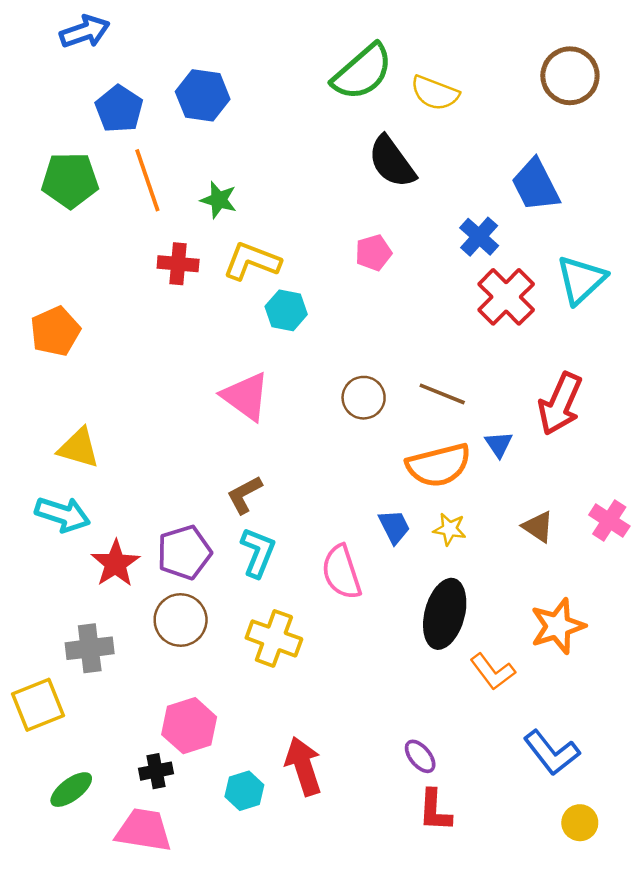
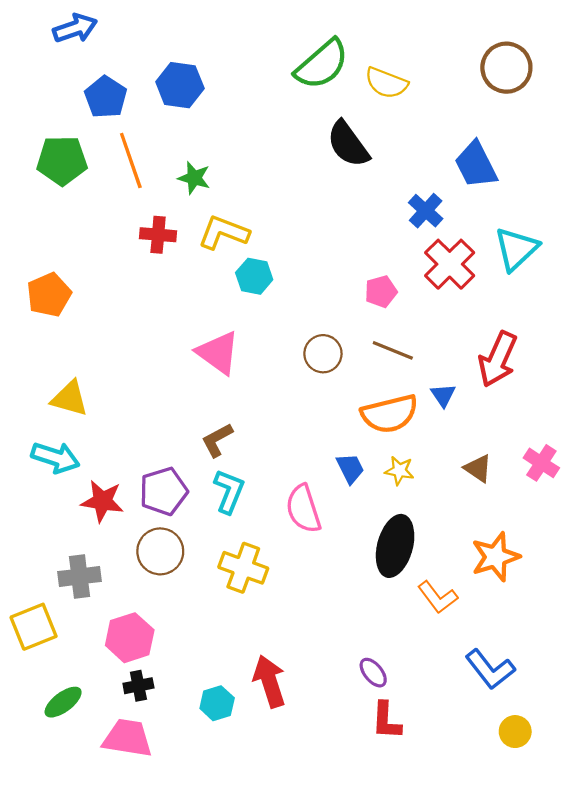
pink pentagon: (373, 253) -> (381, 291), moved
red star: (115, 563) -> (102, 501), turned -30
pink hexagon: (189, 726) -> (130, 638), moved

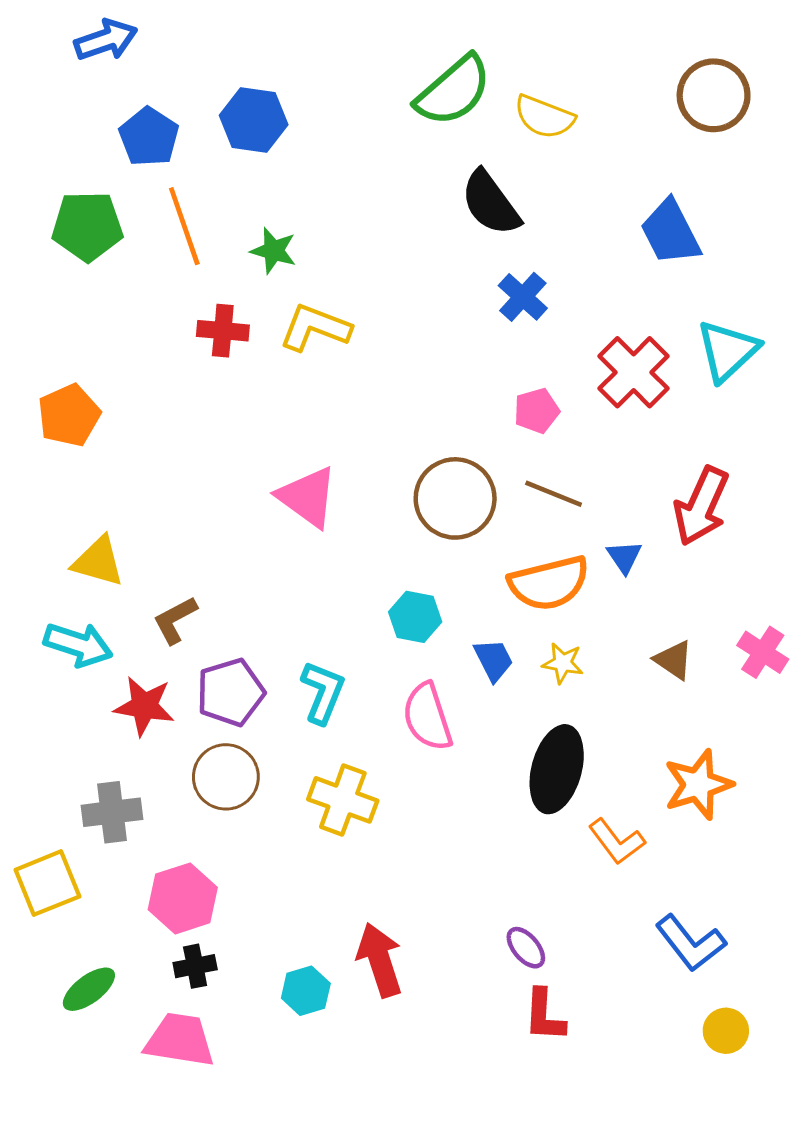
blue cross: (426, 211) -> (523, 297), moved
cyan hexagon: (254, 276) -> (415, 617), moved
brown circle: (323, 354) -> (455, 498), size x1.5
brown L-shape: (217, 440) -> (175, 620), moved

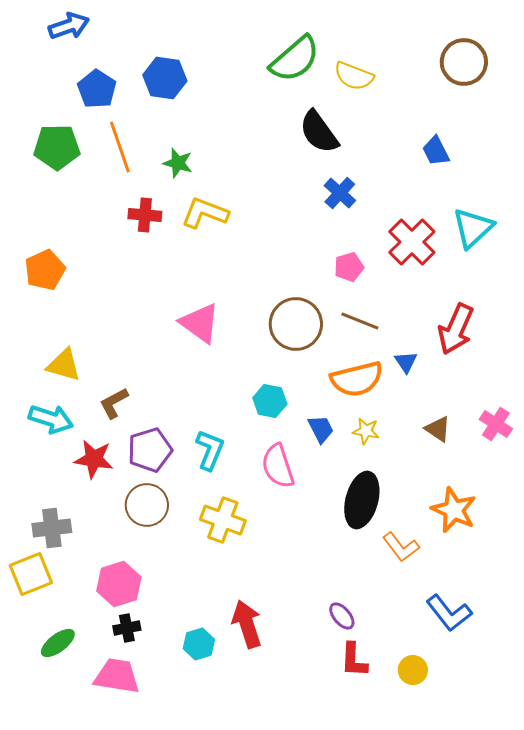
blue trapezoid: (670, 232) -> (436, 151), size x0.7
orange star: (698, 785) -> (454, 510), turned -30
gray cross: (112, 812) -> (52, 528), moved
yellow circle: (726, 1031) -> (413, 670), moved

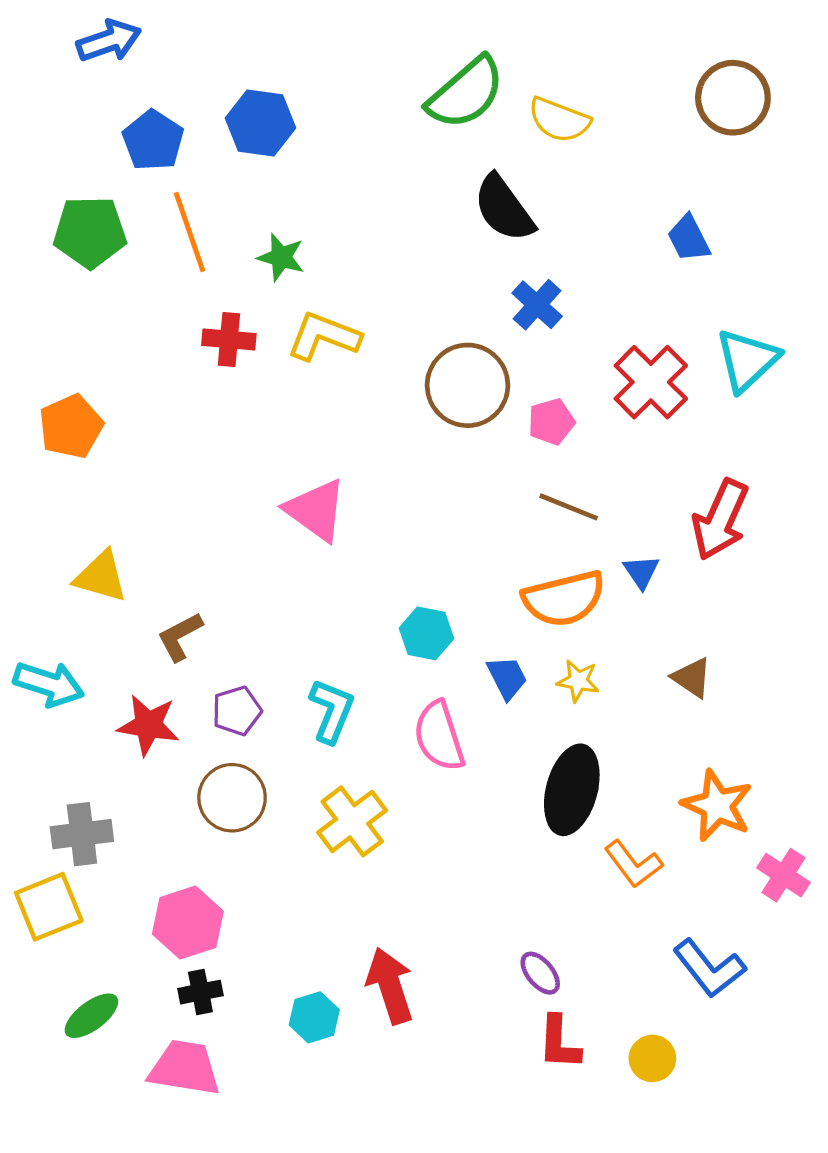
brown circle: (296, 324) -> (468, 385), moved
cyan arrow: (51, 419) -> (49, 684), moved
pink cross: (496, 424) -> (784, 875), moved
purple pentagon: (150, 450) -> (237, 711), size x0.7
yellow cross: (223, 520) -> (352, 821), turned 33

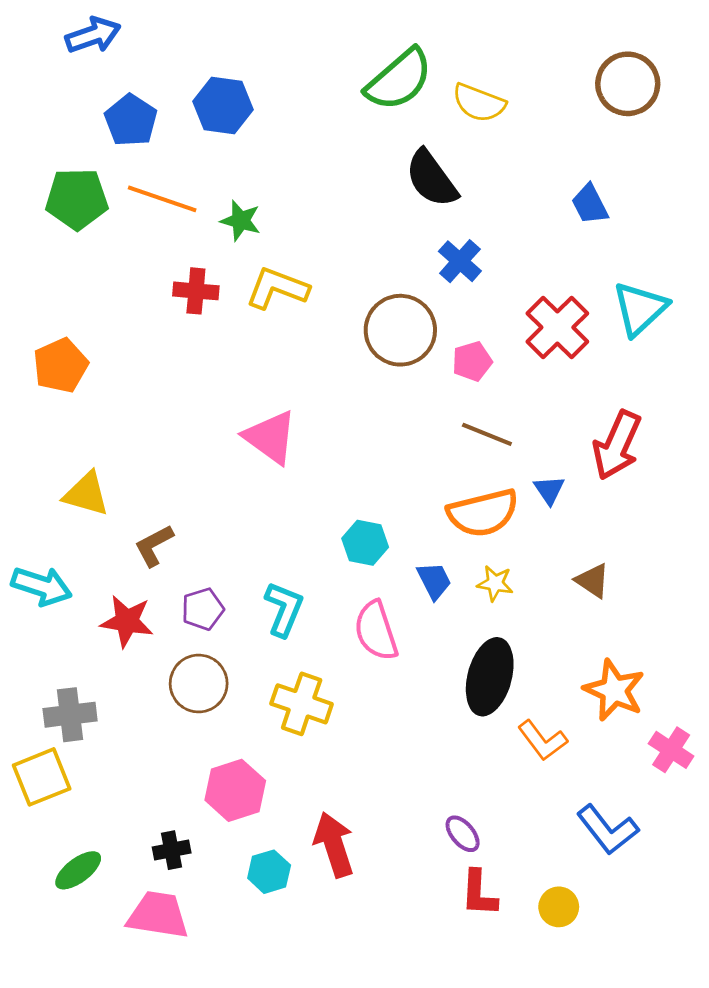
orange line: (189, 232) -> (162, 199), turned -52
yellow cross: (352, 821) -> (302, 704), turned -34
pink hexagon: (188, 923) -> (235, 790), moved

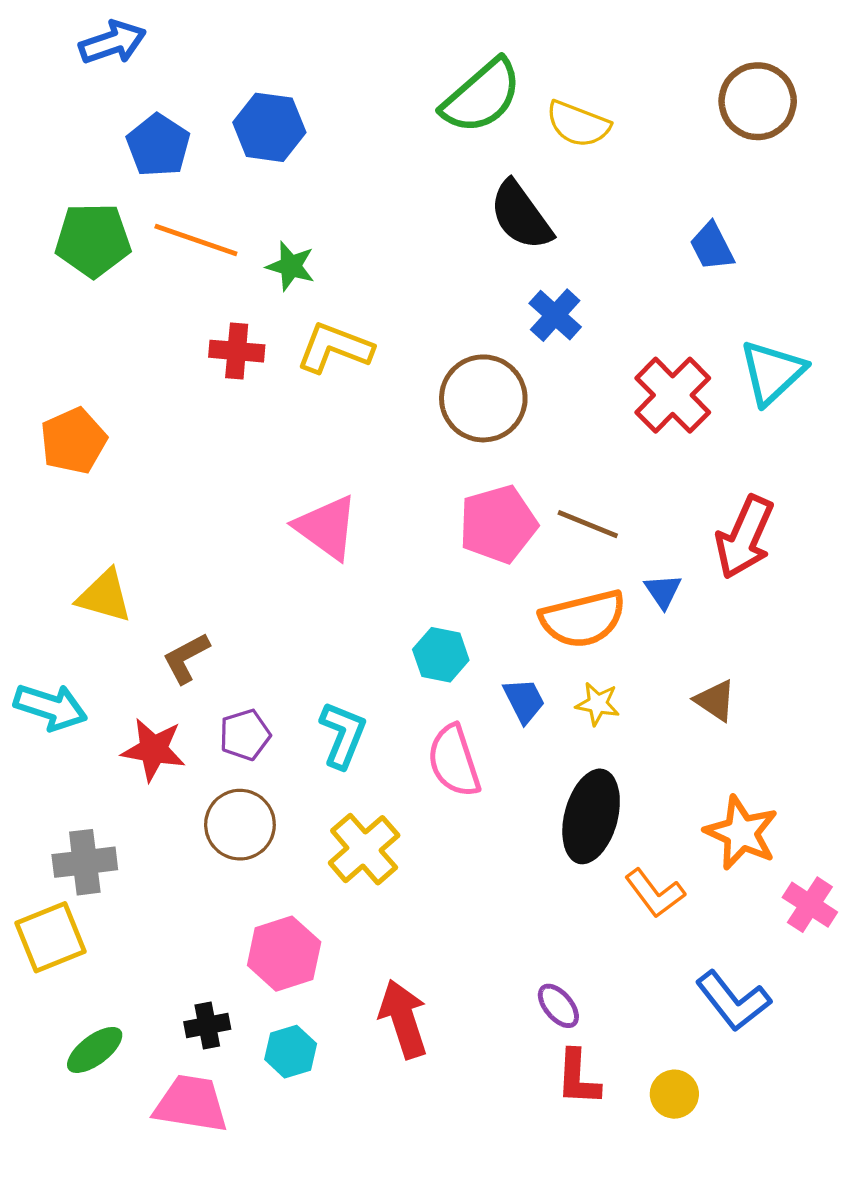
pink pentagon: (472, 361) -> (498, 524), moved, size x1.6
yellow cross: (302, 704) -> (364, 849), turned 30
cyan hexagon: (269, 872) -> (291, 1052), moved

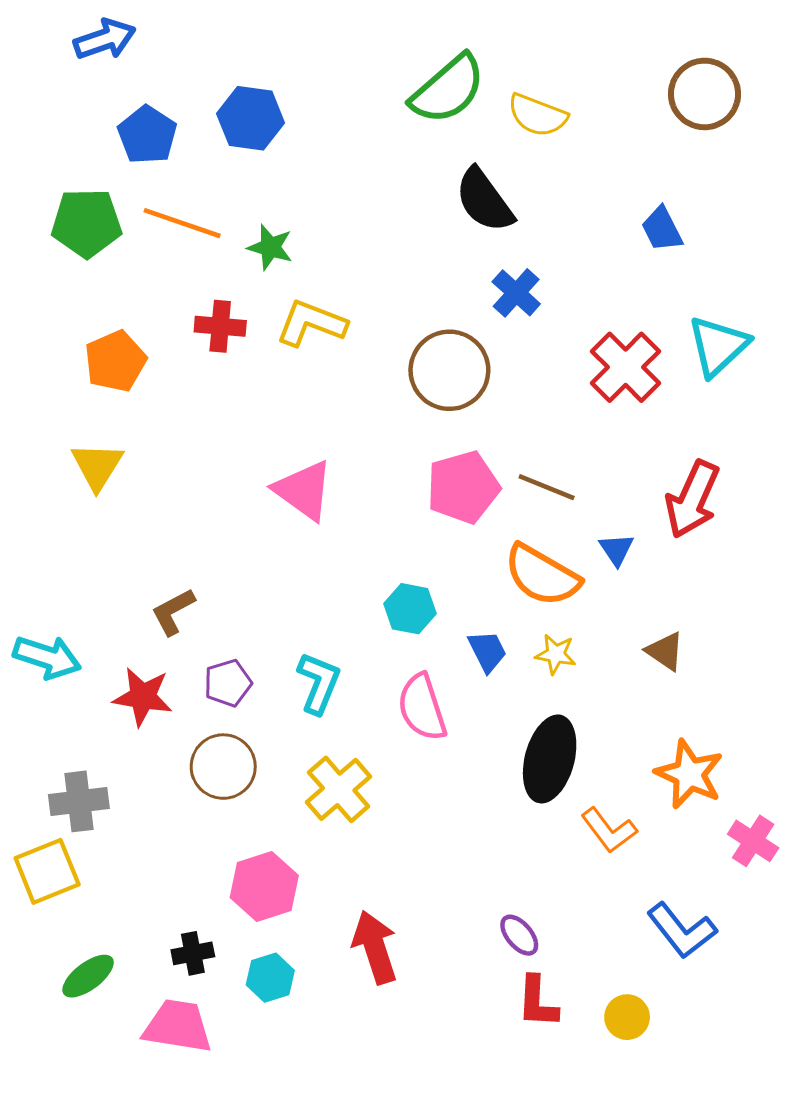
orange pentagon: (73, 441) -> (115, 361), moved
yellow triangle: (104, 596) -> (97, 466), moved, turned 46
orange semicircle: (583, 619) -> (542, 575), turned 44

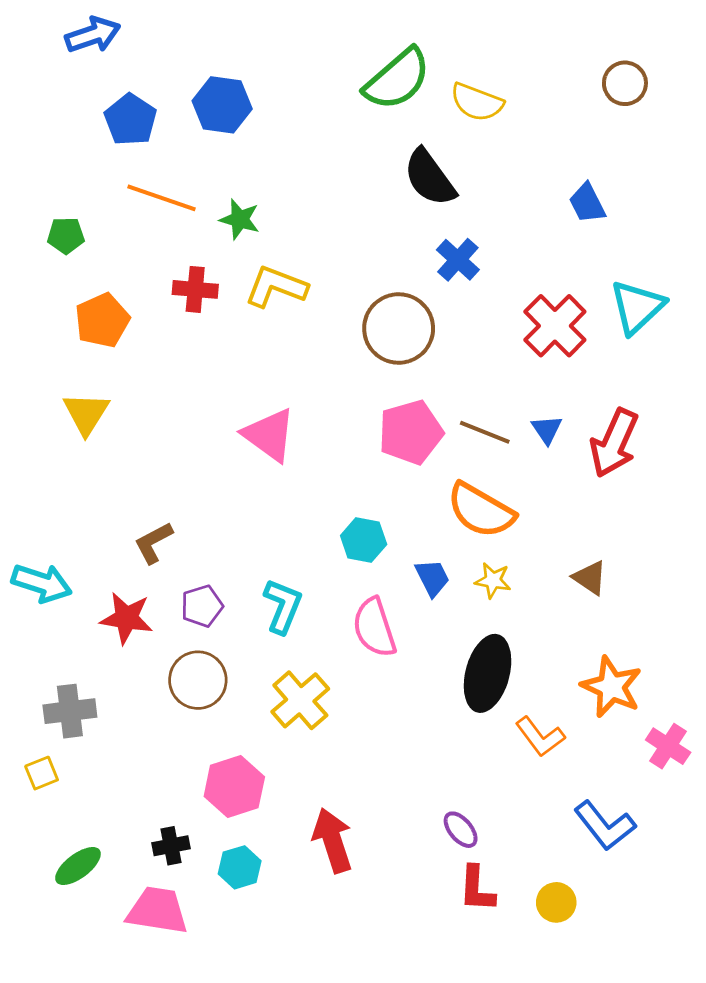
brown circle: (704, 94) -> (625, 83), size x0.7
green pentagon: (87, 223) -> (66, 236), moved, size x0.6
blue triangle: (616, 549) -> (547, 430), moved
yellow square: (47, 871) -> (42, 773), size x0.6

